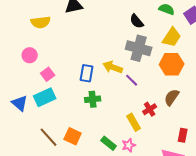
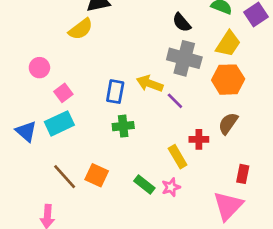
yellow semicircle: (41, 22) -> (81, 29), moved, turned -30
red cross: (150, 109) -> (199, 139), turned 32

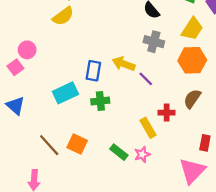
gray cross: (184, 58) -> (154, 42), size x0.7
pink square: (63, 93) -> (15, 67), moved
cyan rectangle: (59, 123) -> (65, 93), moved

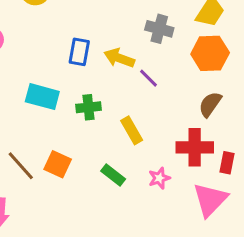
blue rectangle: (93, 71) -> (79, 52), moved
cyan rectangle: (65, 93) -> (42, 97), turned 40
red cross: (167, 113) -> (195, 147), moved, size x1.6
yellow rectangle: (148, 128) -> (132, 130), moved
pink star: (142, 154) -> (159, 178), moved

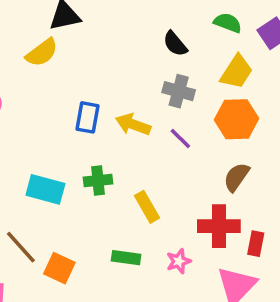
purple line: (149, 78) -> (180, 138), moved
cyan rectangle: (42, 97) -> (45, 189), moved
orange square: (58, 164) -> (59, 268), moved
green rectangle: (113, 175) -> (126, 258), turned -30

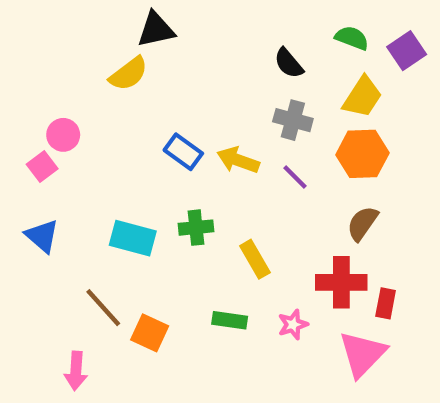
blue rectangle: (87, 117) -> (183, 152), turned -64

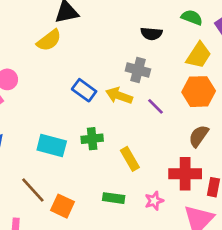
black semicircle: (289, 63) -> (151, 34), turned -45
gray cross: (293, 120) -> (138, 70), moved

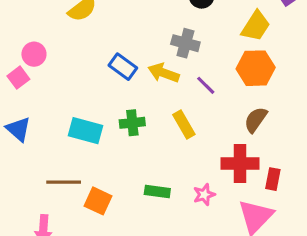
yellow rectangle: (130, 159) -> (184, 124), moved
brown line: (33, 190) -> (64, 182), turned -48

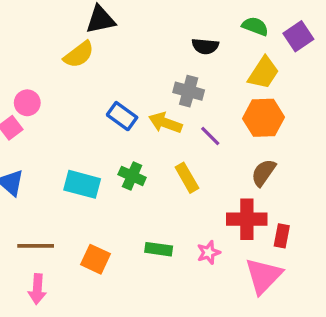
green cross: (132, 123) -> (132, 176), turned 30
brown line: (64, 182) -> (36, 246), moved

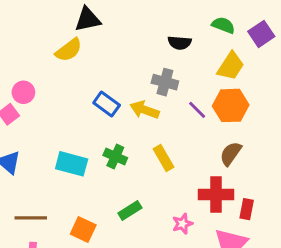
purple line: (210, 136) -> (197, 110), moved
green rectangle: (159, 249) -> (130, 211), moved, turned -40

